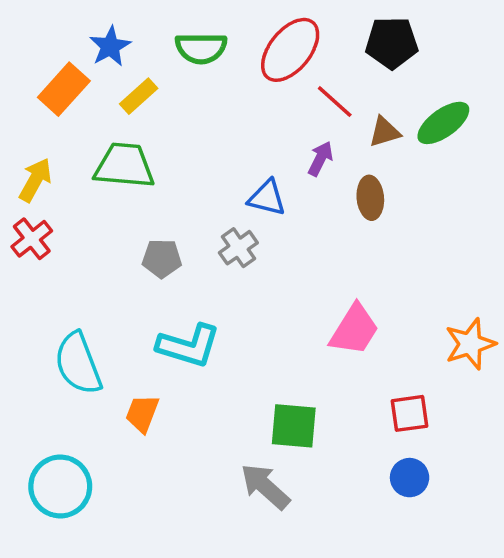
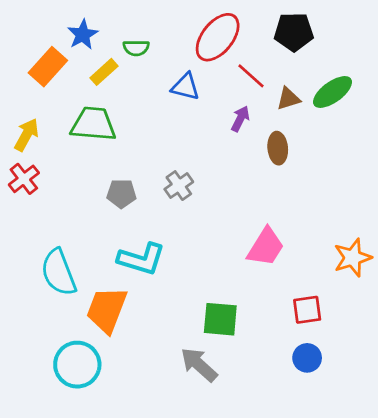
green semicircle: (201, 48) -> (136, 48), moved, size x0.7
blue triangle: (267, 198) -> (186, 87), moved
orange trapezoid: (142, 413) -> (107, 310), size x1.6
cyan circle: (60, 486) -> (77, 365), moved

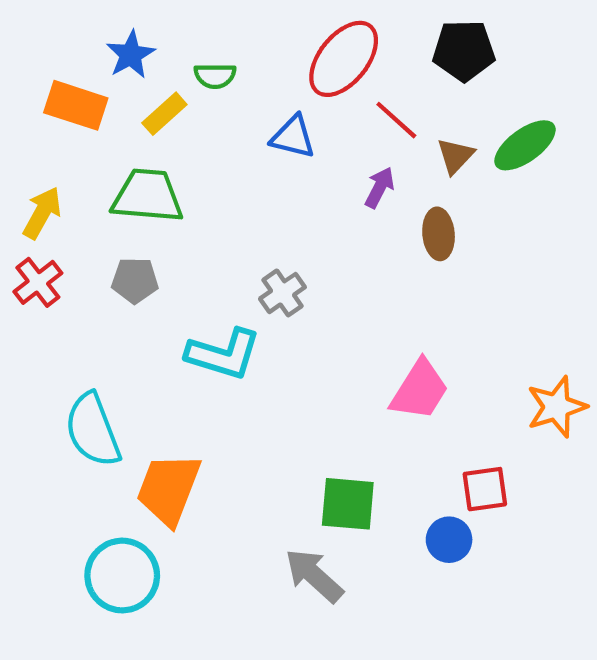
orange rectangle: (48, 67) -> (76, 105), turned 66
brown triangle: (288, 99) -> (455, 156), turned -30
gray pentagon: (121, 194) -> (135, 280), moved
cyan L-shape: (141, 259) -> (223, 354), moved
blue circle: (307, 358) -> (449, 540), moved

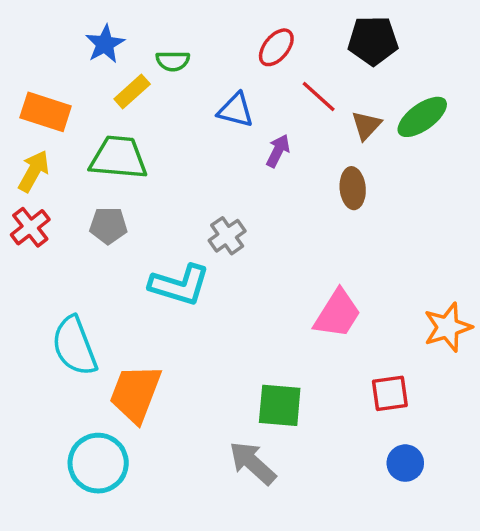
red ellipse: (344, 59) -> (276, 47), size x0.6
orange rectangle: (76, 105) -> (46, 112), moved
purple arrow: (379, 188) -> (278, 151), moved
blue circle: (449, 540) -> (405, 463), moved

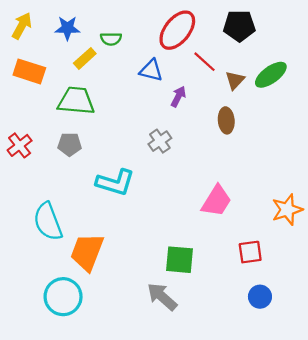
blue star: (105, 44) -> (67, 28), turned 30
red ellipse: (276, 47) -> (177, 30), size x1.6
yellow arrow: (34, 171) -> (22, 26), moved
gray cross: (227, 236) -> (160, 141), moved

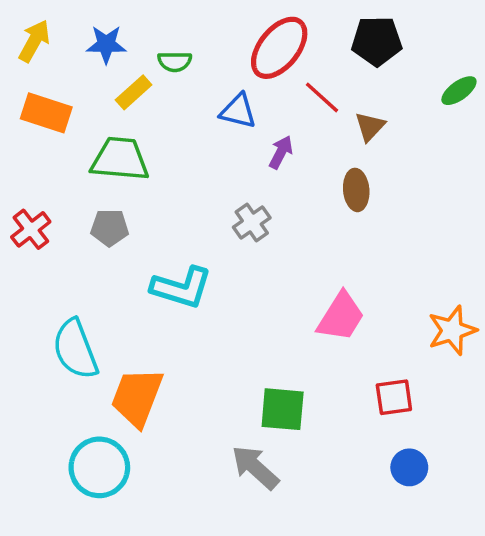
green ellipse: (271, 75) -> (459, 91), moved, size x0.7

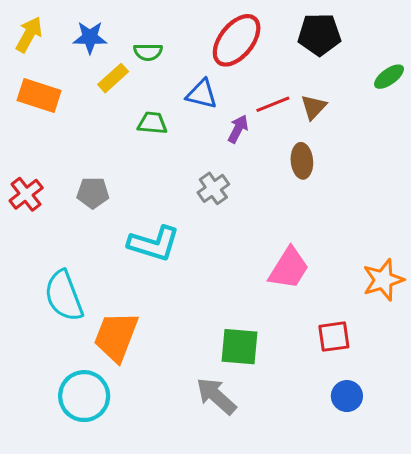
red line: (322, 97) -> (273, 104), moved, turned -64
green trapezoid: (120, 159) -> (152, 123), moved, size x0.6

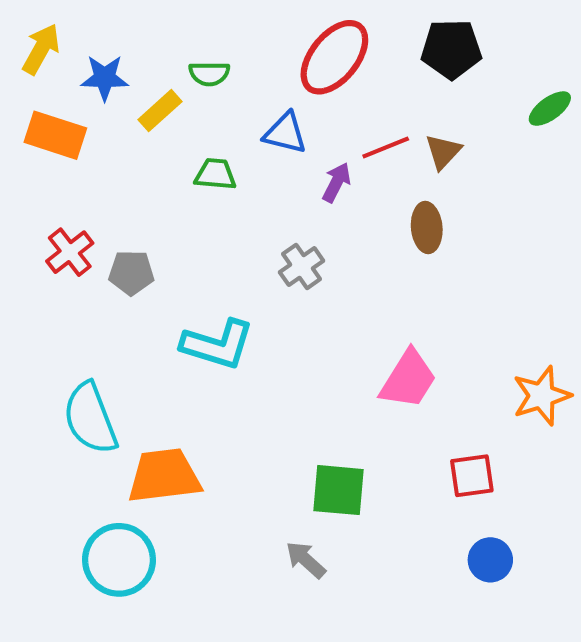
blue star: (90, 37) -> (105, 78), moved
red cross: (26, 194) -> (70, 252), moved
orange trapezoid: (116, 337) -> (164, 476), turned 62
gray arrow: (216, 396) -> (306, 560), size x0.7

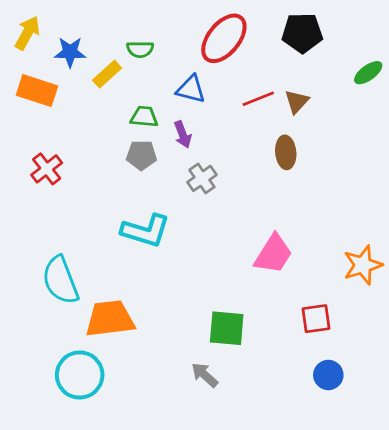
purple arrow: (336, 182) -> (183, 135), moved, turned 132
gray pentagon: (131, 273) -> (141, 155), moved

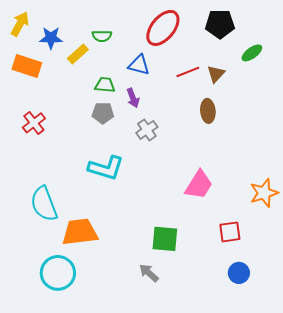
green ellipse: (368, 73) -> (252, 53), moved

